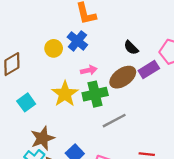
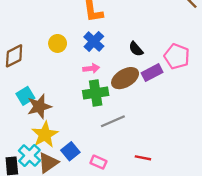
blue cross: (77, 41) -> (94, 41), moved
yellow star: (65, 94) -> (45, 135), moved
brown star: (43, 138) -> (39, 106), moved

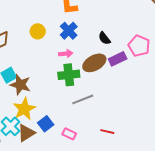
brown star: (39, 106) -> (20, 85), turned 30

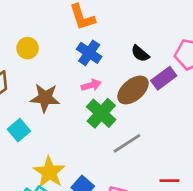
yellow circle: (38, 31) -> (28, 48), moved
green cross: (69, 75) -> (101, 113), turned -30
brown star: (20, 85) -> (45, 98), moved

